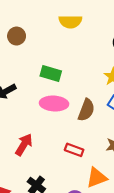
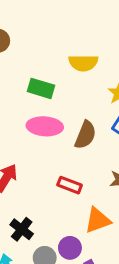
yellow semicircle: (70, 22) -> (83, 63), moved

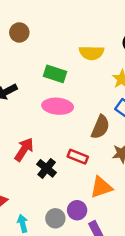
brown semicircle: (85, 135) -> (100, 127), moved
black cross: (22, 229) -> (47, 168), moved

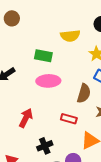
brown circle: (19, 32) -> (12, 18), moved
black cross: (47, 168) -> (45, 146), moved, turned 35

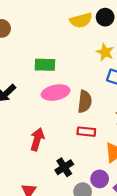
yellow semicircle: (70, 36) -> (81, 20), moved
brown semicircle: (84, 93) -> (85, 102), moved

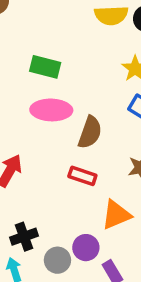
black cross: (64, 167) -> (24, 237), moved

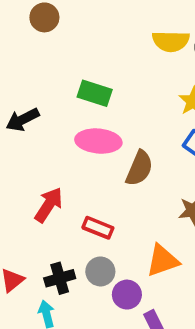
red rectangle: (82, 176) -> (98, 228), moved
gray circle: (57, 260) -> (100, 271), moved

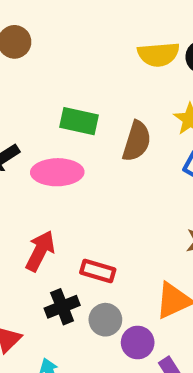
pink ellipse: (98, 141) -> (57, 172), moved
brown semicircle: (139, 168) -> (137, 141), moved
black cross: (60, 278) -> (62, 307), moved

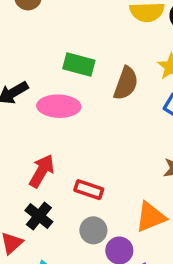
black cross: (62, 307) -> (39, 216), moved, turned -32

